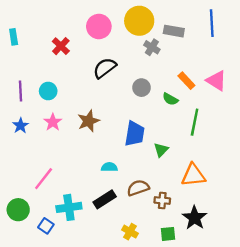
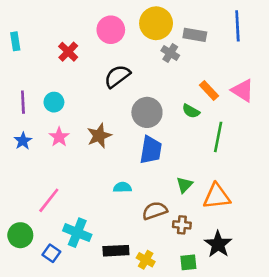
gray circle: (142, 88) -> (147, 112), moved, size x1.5
green triangle: (161, 150) -> (184, 185), moved
black rectangle: (105, 199) -> (116, 251), moved, turned 30
cyan cross: (69, 207) -> (77, 233), turned 30

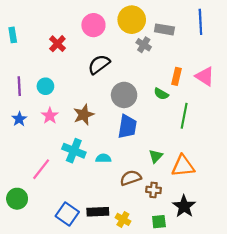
orange rectangle: (209, 90) -> (176, 76), turned 56
cyan cross: (77, 233) -> (74, 151), moved
blue square: (51, 253) -> (67, 214), moved, size x1.5

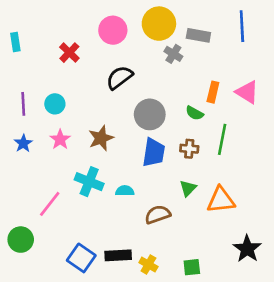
brown cross: (154, 190) -> (189, 149), moved
black star: (184, 206) -> (247, 249), moved

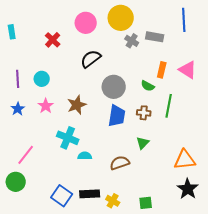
gray rectangle: (198, 35) -> (155, 37), moved
cyan semicircle: (125, 191) -> (85, 156), moved
orange triangle: (221, 200) -> (185, 160), moved
pink line: (50, 204) -> (26, 155), moved

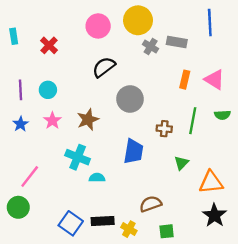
red cross: (53, 40) -> (49, 45), moved
green semicircle: (148, 86) -> (222, 115), moved, turned -32
blue trapezoid: (117, 116) -> (133, 151), moved
green triangle: (143, 143) -> (181, 163), moved
brown semicircle: (120, 163) -> (151, 204), moved

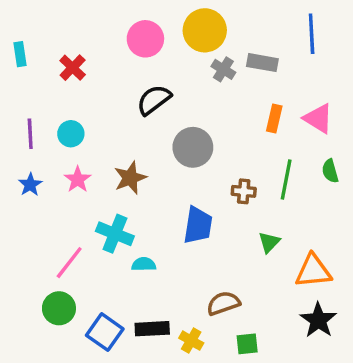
green semicircle: (222, 115) -> (330, 171), turned 77
pink line: (30, 177) -> (69, 263), moved
green circle: (18, 207) -> (59, 308), moved

